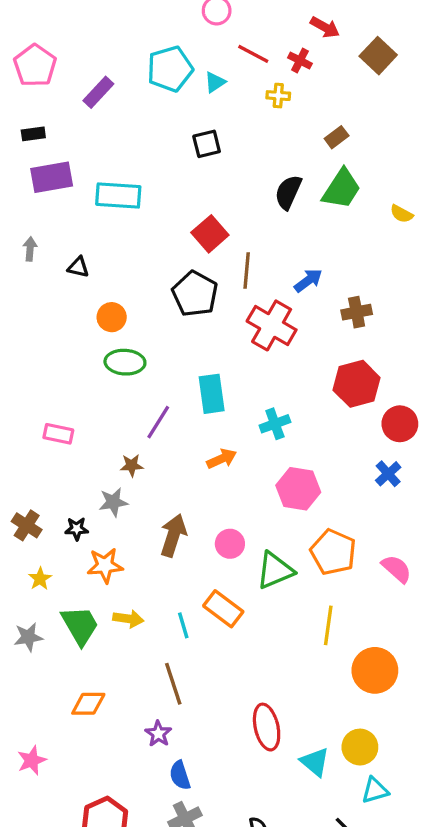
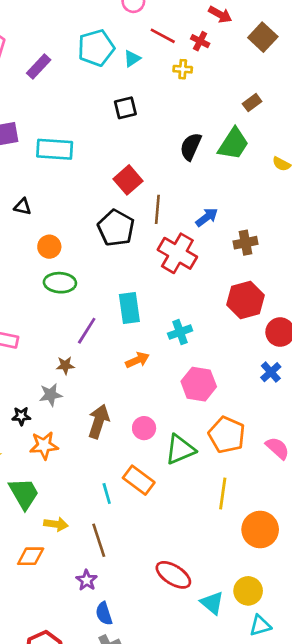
brown rectangle: (337, 137) -> (252, 103), moved
yellow arrow: (128, 619) -> (56, 524), moved
red ellipse: (267, 727) -> (173, 575), turned -45

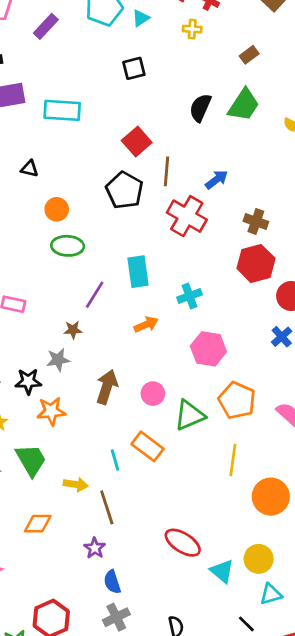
brown rectangle: (252, 103) -> (249, 55), moved
brown cross: (245, 243) -> (256, 221), moved, turned 30
black star: (21, 416) -> (28, 381), size x1.4
yellow arrow: (56, 524) -> (76, 484), moved

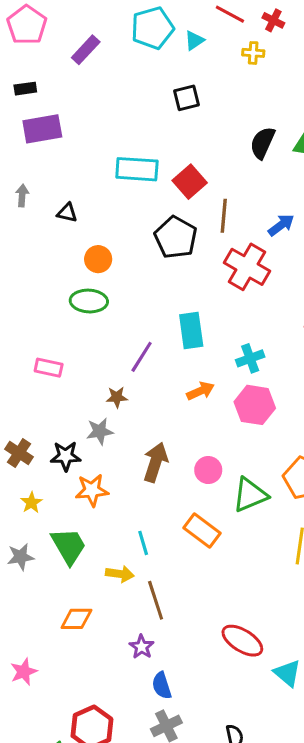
cyan rectangle: (62, 110) -> (137, 169), moved
green ellipse: (68, 246) -> (89, 301), moved
pink hexagon: (208, 349) -> (255, 405), moved
cyan line: (115, 460) -> (143, 543), moved

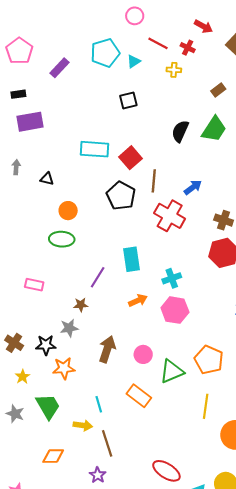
gray star: (21, 557) -> (15, 414), turned 30

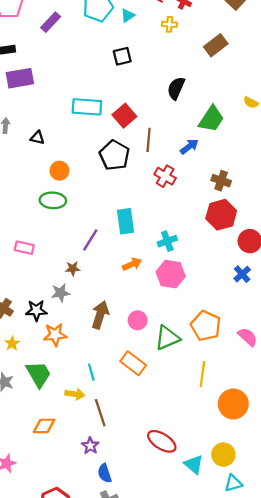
brown rectangle: (218, 90) -> (216, 45), size x1.5
green trapezoid: (214, 129) -> (211, 119), moved
red cross: (170, 216) -> (165, 176), size x0.7

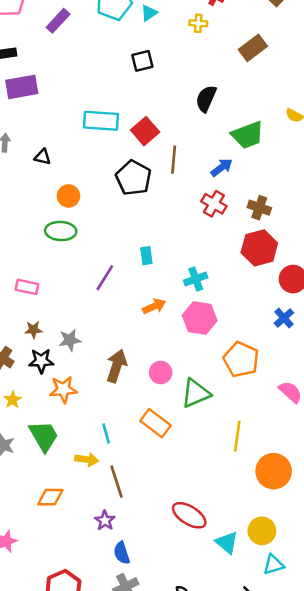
green trapezoid: (211, 119) -> (248, 135), turned 36
red cross: (165, 176) -> (214, 204), moved
cyan rectangle: (125, 221) -> (146, 256), size x0.6
brown star: (73, 269) -> (33, 330), moved
orange pentagon: (206, 326) -> (241, 360), moved

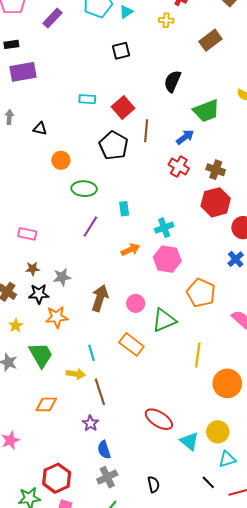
cyan rectangle: (101, 121) -> (87, 99), size x0.6
green ellipse: (61, 231) -> (84, 189), moved

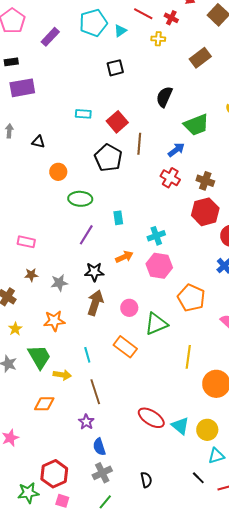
black star: (39, 294) -> (94, 272), moved
yellow arrow: (76, 374) -> (62, 375), moved
cyan triangle: (189, 441) -> (180, 426), moved

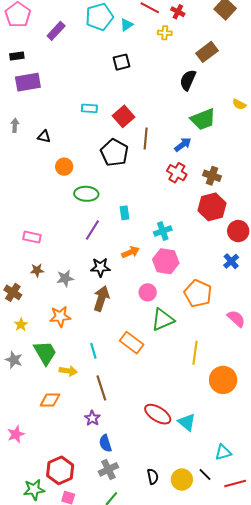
black semicircle: (164, 97) -> (188, 80), moved
pink circle: (129, 308) -> (148, 292), moved
yellow circle: (207, 430) -> (182, 480), moved

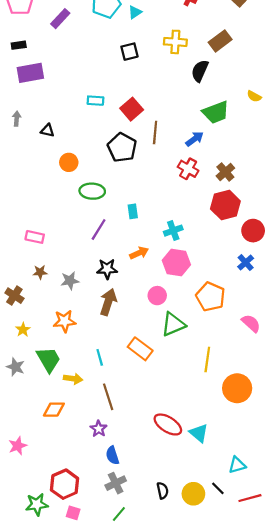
yellow cross: (165, 33) -> (175, 42), moved, size x1.5
brown cross: (212, 176) -> (225, 172), turned 30

